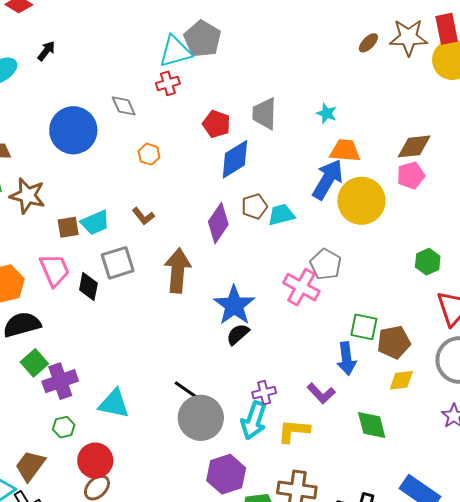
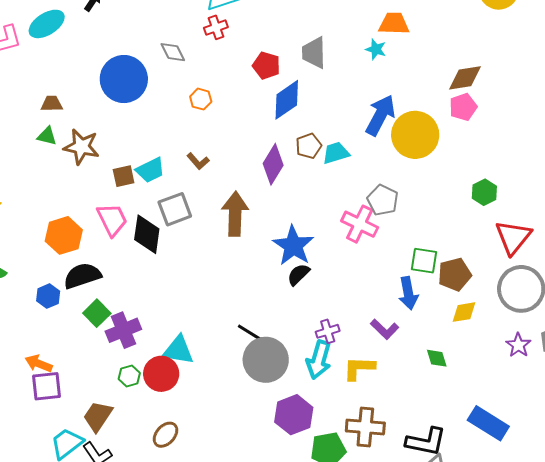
orange trapezoid: (345, 151) -> (394, 24), moved
black diamond: (88, 286) -> (147, 234), size x1.4
green diamond: (372, 425) -> (437, 358), size x0.7
red circle: (95, 461) -> (161, 374), moved

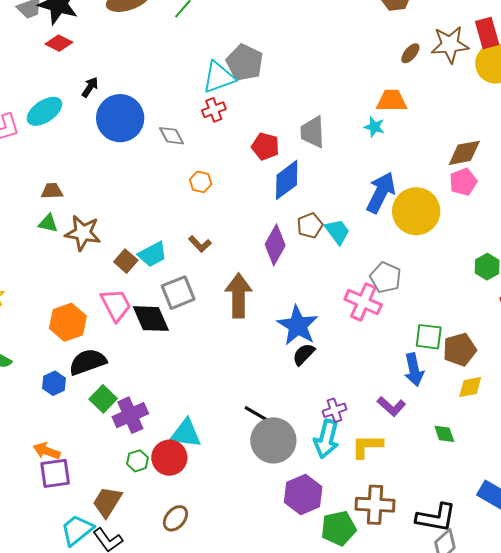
blue circle: (124, 79) -> (120, 118), moved
cyan trapezoid: (336, 153) -> (337, 232), turned 72
brown square: (124, 176) -> (126, 261), turned -35
black diamond: (147, 234) -> (151, 319), turned -30

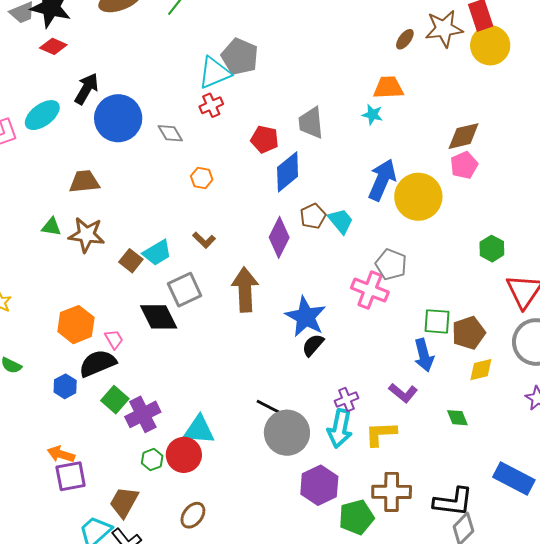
black arrow: (90, 87) -> (86, 89), size x1.5
brown trapezoid: (52, 191) -> (84, 182), moved, size x1.4
pink trapezoid: (116, 305) -> (114, 339), moved, size x0.6

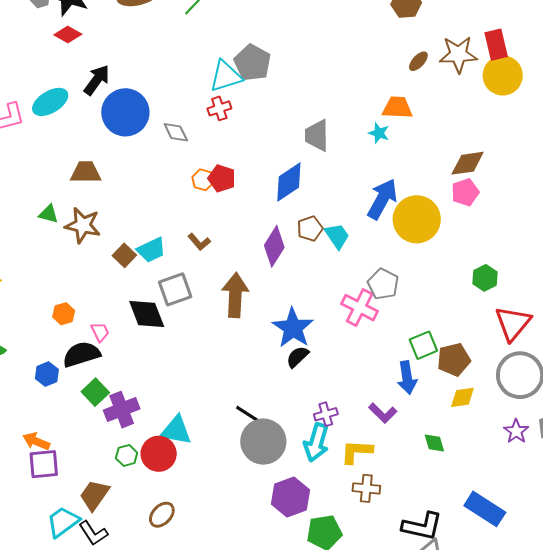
red pentagon: (265, 139) -> (222, 178), moved
green square: (437, 321) -> (423, 345), turned -32
orange hexagon: (76, 325) -> (64, 314), size x0.6
brown cross: (392, 492) -> (366, 488), moved, size x0.7

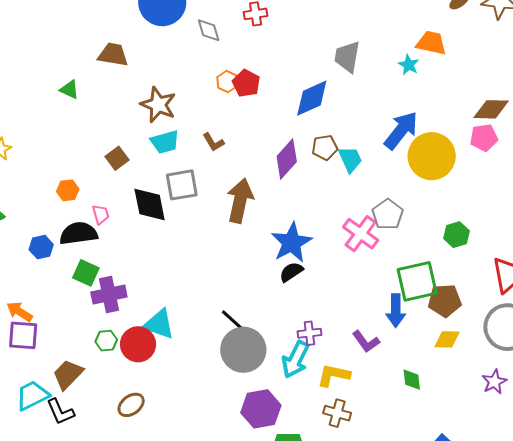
brown star: (83, 225) -> (158, 105), moved
brown square: (124, 255) -> (117, 158), moved
green hexagon: (485, 278) -> (456, 235), moved
green square: (423, 345) -> (417, 281), size x1.5
green square: (95, 392) -> (86, 273), turned -32

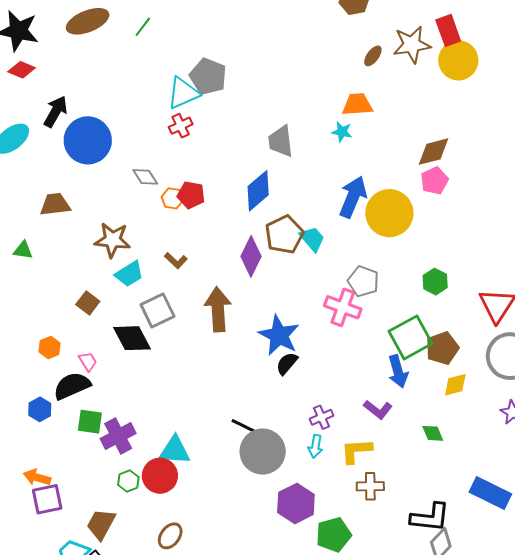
gray diamond: (209, 30) -> (145, 177), moved
brown pentagon: (325, 147) -> (284, 235), size x1.5
cyan arrow: (295, 359) -> (315, 446), size x0.6

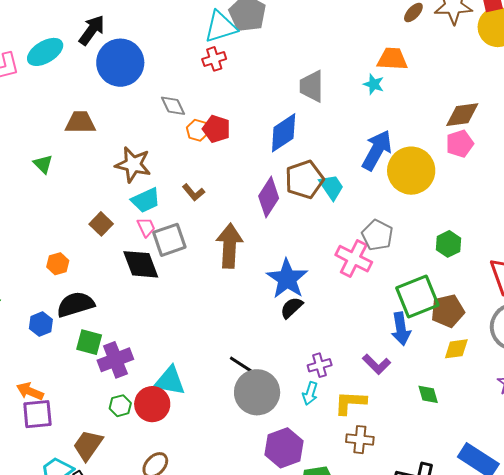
green triangle: (23, 250) -> (43, 164), turned 30
pink trapezoid: (88, 361) -> (146, 227), moved

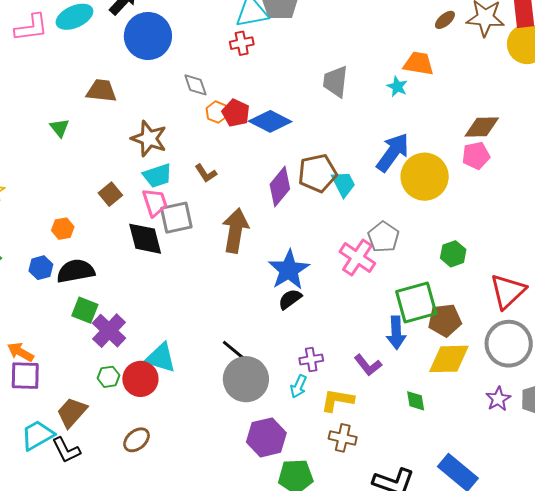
blue diamond: (284, 133) -> (270, 121), moved, turned 54
pink trapezoid: (146, 227) -> (155, 202), size x1.4
blue hexagon: (41, 324) -> (41, 268), moved
yellow diamond: (456, 349) -> (449, 359), size x1.6
purple cross: (115, 360) -> (109, 331), turned -32

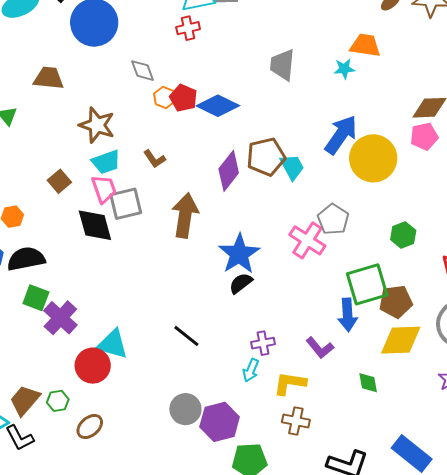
cyan star: (397, 87) -> (344, 69), turned -30
green hexagon: (109, 377) -> (58, 401), moved
gray circle: (246, 379) -> (185, 409), moved, size x0.7

